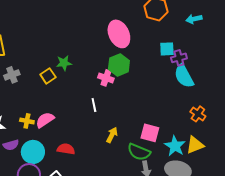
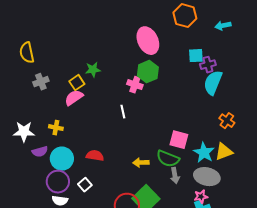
cyan semicircle: (184, 76) -> (213, 83), turned 50
pink semicircle: (45, 120) -> (74, 98), moved
yellow arrow: (112, 135) -> (141, 163), moved, turned -119

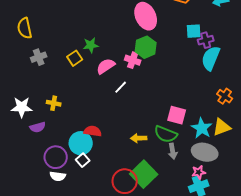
pink semicircle: (74, 98) -> (106, 66), moved
white line: (123, 112) -> (121, 87), turned 56
cyan circle: (62, 159) -> (81, 143), moved

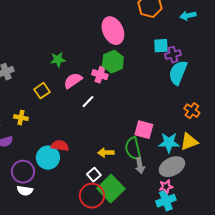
yellow square: (75, 58) -> (42, 91), moved
cyan star: (202, 128) -> (169, 143), turned -30
green semicircle: (166, 134) -> (133, 149), turned 55
gray ellipse: (205, 152) -> (172, 167), turned -40
white square: (83, 160) -> (94, 175), moved

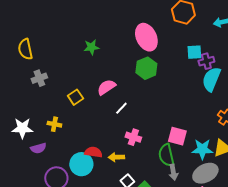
green star: (58, 60) -> (91, 47), moved
pink cross: (100, 75) -> (133, 137), moved
yellow arrow: (106, 153) -> (116, 157), moved

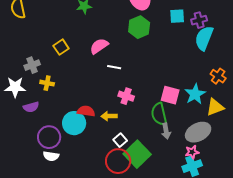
cyan square: (194, 52) -> (177, 16), moved
gray cross: (39, 78) -> (32, 65), moved
yellow square: (75, 97) -> (61, 47), moved
white line: (121, 108) -> (114, 67), turned 56
cyan star: (202, 149) -> (195, 94), moved, turned -30

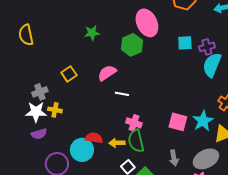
green hexagon: (139, 27) -> (132, 45), moved
white star: (15, 87) -> (36, 112), moved
green semicircle: (159, 114) -> (136, 141), moved

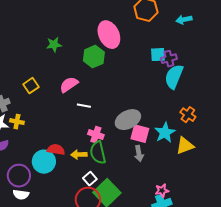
cyan square: (185, 43) -> (158, 55), moved
gray arrow: (174, 158) -> (139, 154), moved
gray ellipse: (206, 159) -> (128, 120), moved

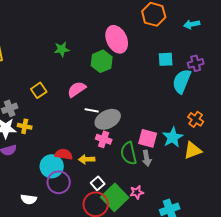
purple cross: (169, 59) -> (196, 63), moved
gray ellipse: (128, 120) -> (108, 119), moved
green semicircle: (98, 153) -> (129, 153), moved
purple circle: (19, 176) -> (59, 182), moved
pink star: (162, 191) -> (137, 192), moved

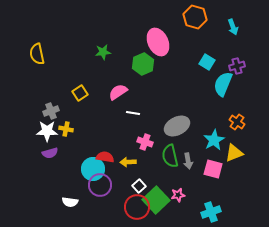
cyan arrow: (192, 24) -> (233, 27), turned -98
cyan square: (166, 59) -> (207, 62), turned 35
gray ellipse: (108, 119) -> (177, 126), moved
pink square: (148, 138) -> (213, 169), moved

